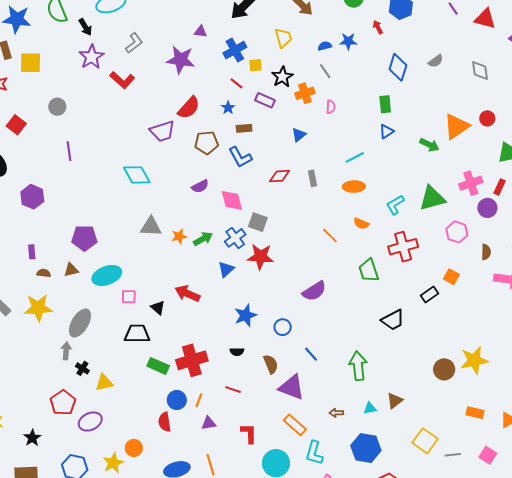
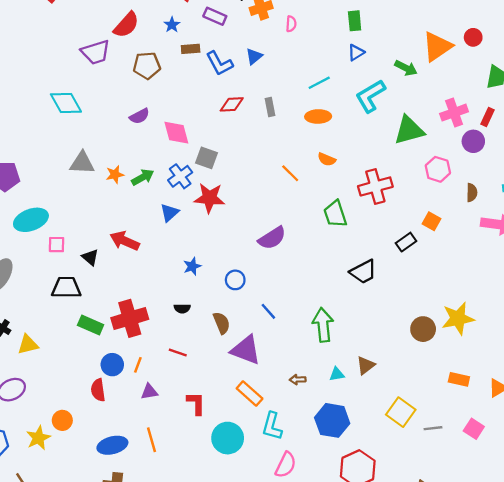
blue L-shape: (240, 157) -> (219, 63), moved
cyan L-shape: (395, 205) -> (370, 96), moved, size x1.4
blue star: (246, 315) -> (192, 266), size x0.7

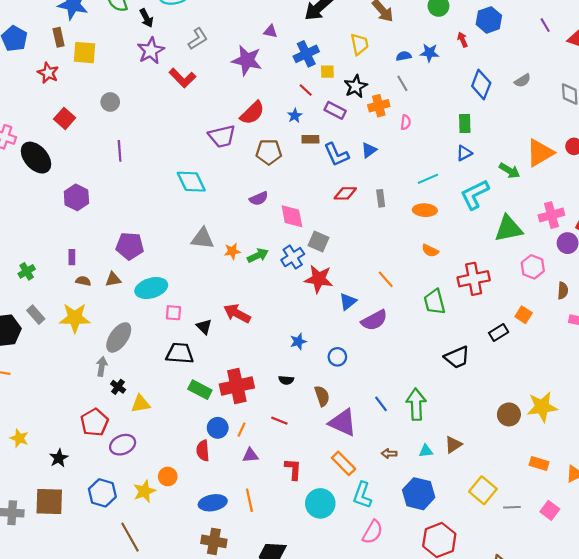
orange line: (290, 173) -> (386, 279), moved
blue triangle: (169, 213) -> (348, 301), moved
blue line: (268, 311) -> (381, 404), moved

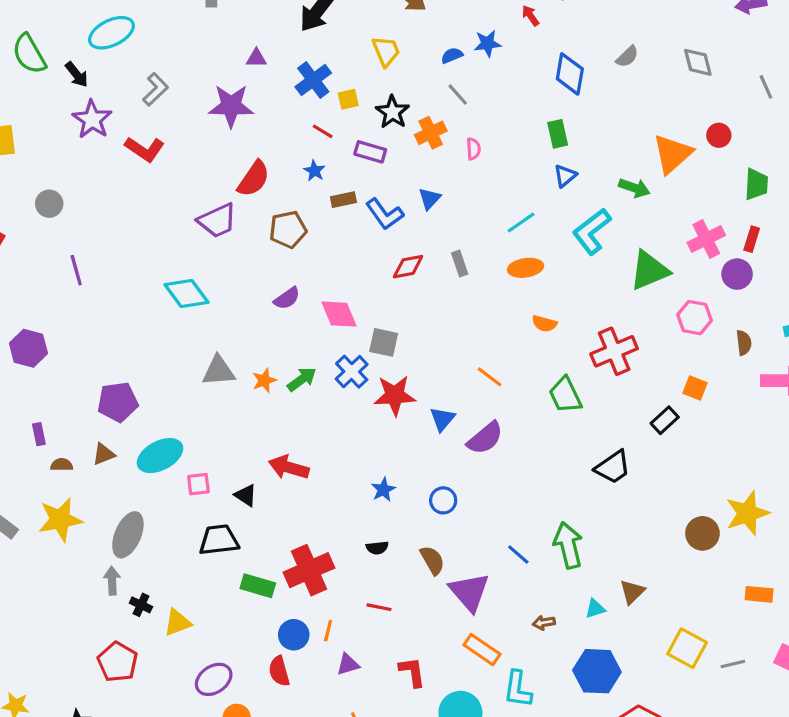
purple triangle: (343, 423) -> (469, 592), turned 36
purple ellipse: (123, 445) -> (214, 679), moved

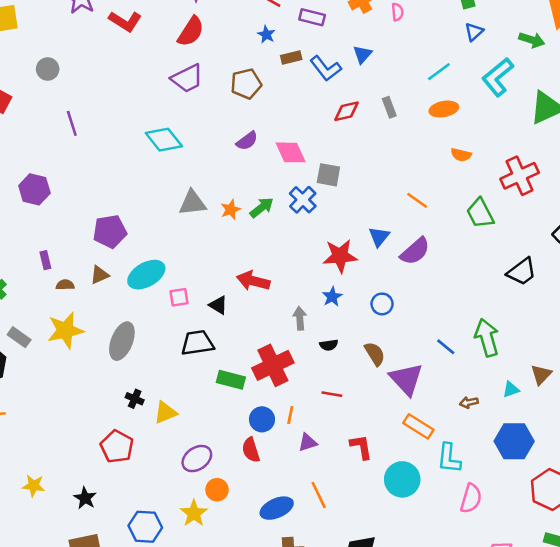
red semicircle: (254, 179) -> (191, 31), moved
red star: (395, 395) -> (340, 256), moved
gray arrow: (112, 581) -> (300, 318), moved

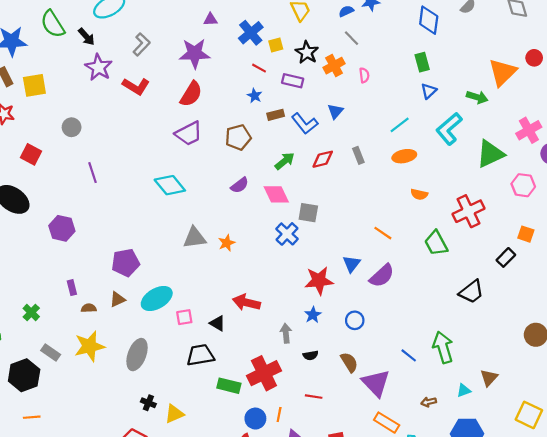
green arrow: (262, 208) -> (285, 161), moved

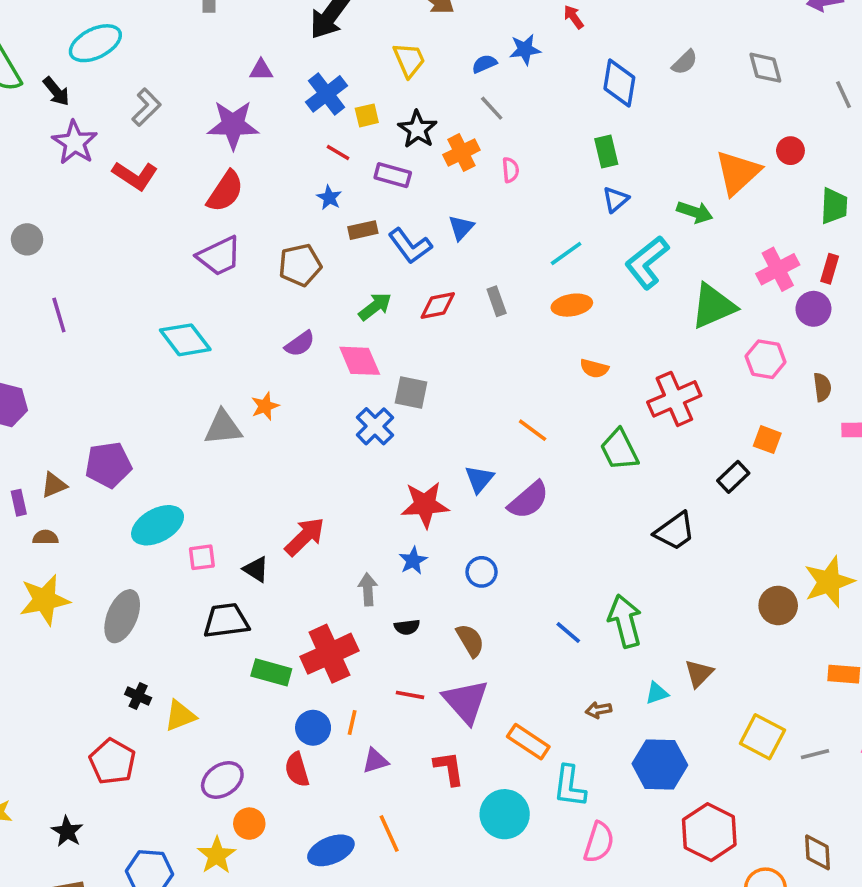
orange star: (227, 243) -> (265, 406), moved
brown triangle: (117, 299) -> (54, 485), moved
red arrow: (246, 302) -> (305, 537), turned 120
purple triangle: (376, 383) -> (466, 701), moved

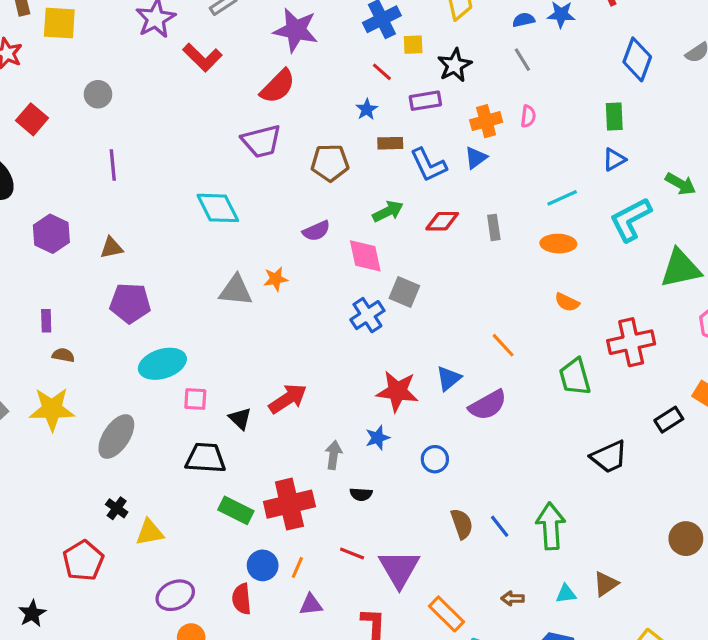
orange cross: (461, 152) -> (486, 121), moved
purple rectangle: (393, 175) -> (425, 101), turned -36
brown triangle: (54, 485) -> (111, 248), moved
brown semicircle: (470, 640) -> (462, 524), moved

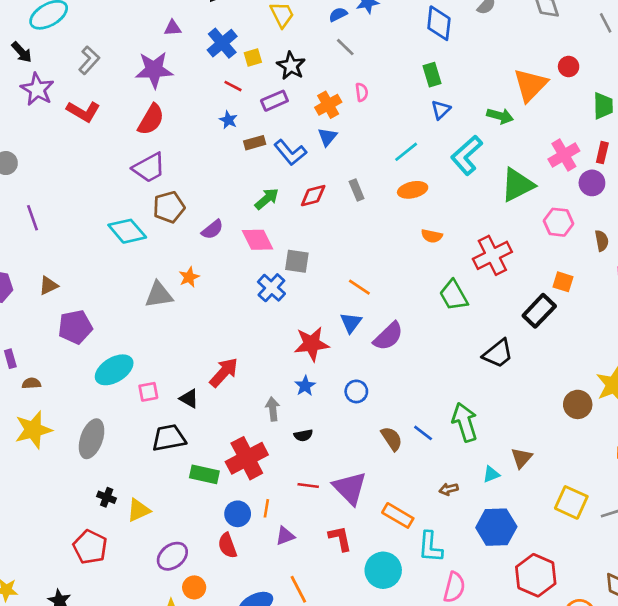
brown pentagon: (330, 163) -> (169, 207), moved
orange line: (503, 345) -> (359, 287), moved
black rectangle: (669, 420) -> (539, 311), size x1.4

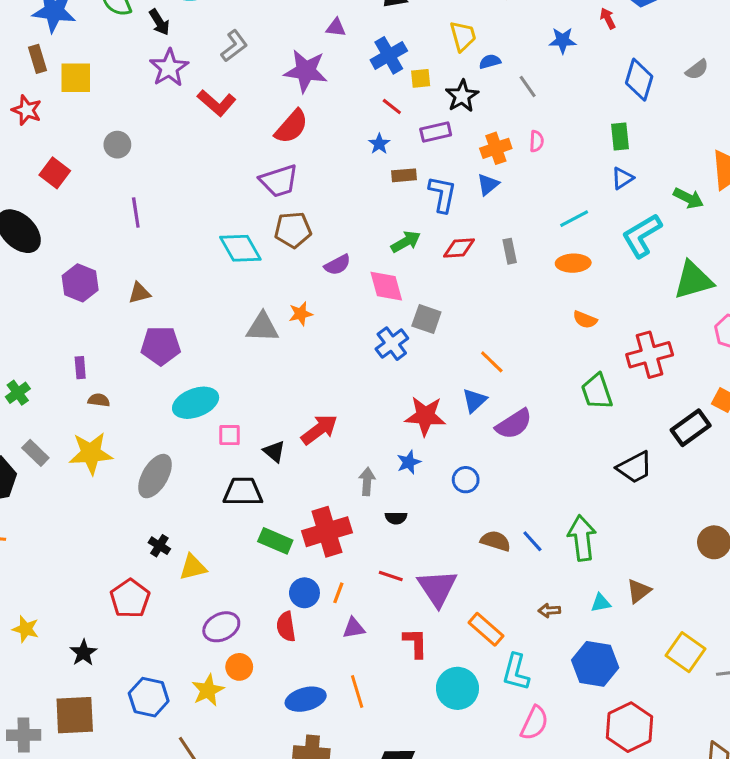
blue semicircle: (338, 14) -> (490, 62), moved
blue L-shape: (290, 153) -> (442, 194), turned -140
brown semicircle: (392, 439) -> (496, 541), turned -50

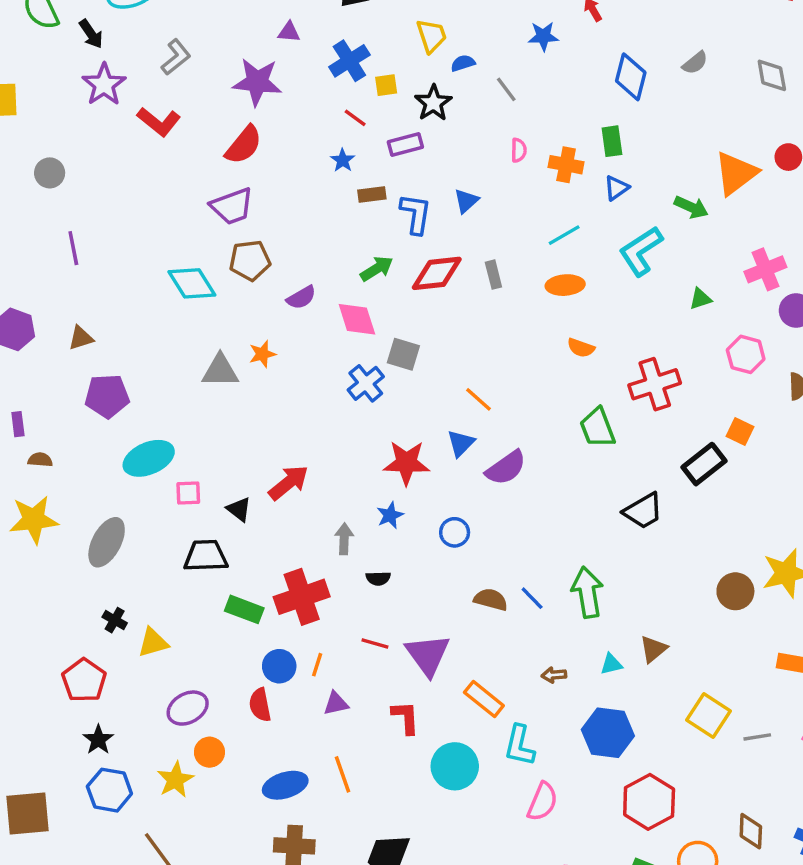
orange cross: (496, 148) -> (566, 165), moved, turned 32
red diamond: (459, 248) -> (437, 273), size x1.4
green triangle: (693, 280) -> (700, 299), size x0.5
black star: (83, 653) -> (98, 740), moved

